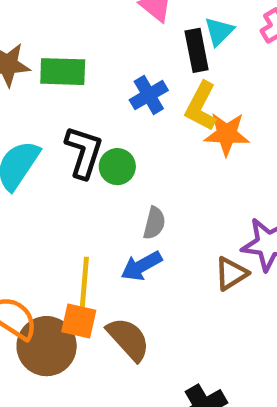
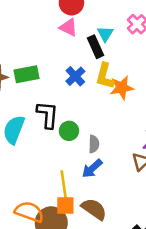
green circle: (117, 167) -> (69, 131), moved

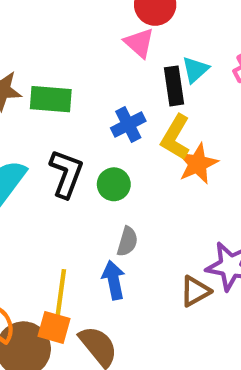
orange star: (122, 88) -> (198, 164), turned -30
green circle: (69, 131) -> (114, 184), moved
blue arrow: (92, 168) -> (114, 280), turned 105

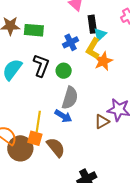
cyan triangle: (195, 70) -> (100, 34), moved
gray semicircle: (127, 242) -> (70, 98), size x1.6
blue arrow: (114, 280) -> (63, 116), turned 132

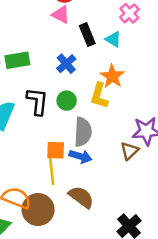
cyan triangle: (100, 34) -> (113, 39), moved, turned -32
yellow L-shape: (93, 49) -> (99, 96), moved
orange square: (35, 138) -> (56, 150), moved

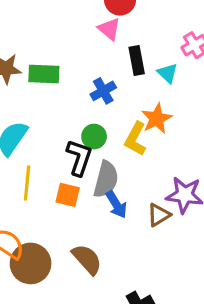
black L-shape: (37, 101) -> (79, 158), moved
blue arrow: (80, 156) -> (116, 204), moved, turned 30
yellow line: (52, 171) -> (27, 183), moved

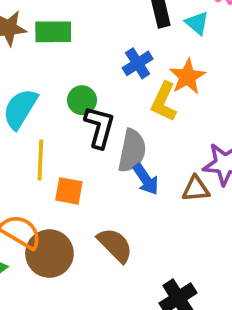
blue cross: (103, 91) -> (138, 63), moved
green circle: (94, 137) -> (82, 100), moved
orange square: (68, 195) -> (69, 191), moved
brown triangle: (159, 215) -> (196, 189), turned 30

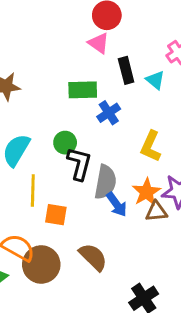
green rectangle: (53, 32) -> (83, 90), moved
orange star: (187, 77) -> (146, 192), moved
yellow L-shape: (164, 102) -> (151, 146), moved

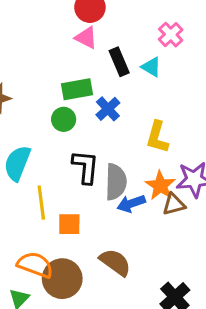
green circle: (65, 143) -> (64, 119), moved
blue arrow: (117, 204) -> (131, 203), turned 115

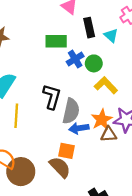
green circle: (64, 119) -> (94, 63), moved
yellow L-shape: (157, 137) -> (106, 85), turned 110
orange square: (69, 224) -> (66, 151), moved

